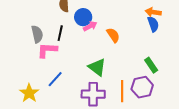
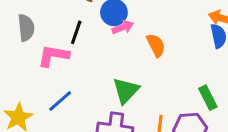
gray semicircle: (37, 34) -> (26, 28), moved
green triangle: (97, 67) -> (126, 91), turned 30

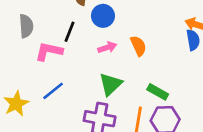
pink arrow: (123, 27) -> (107, 47), moved
green rectangle: (208, 98) -> (158, 92), moved, turned -36

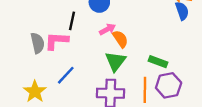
gray semicircle: (26, 26) -> (38, 43), moved
orange semicircle: (138, 46) -> (120, 39), moved

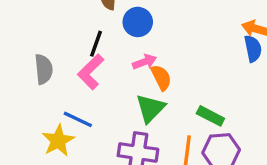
pink L-shape: (56, 41) -> (91, 72), moved, turned -55
blue line: (66, 75) -> (78, 119), turned 66
yellow star: (35, 92) -> (58, 141), moved

